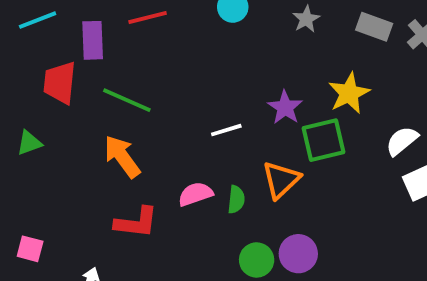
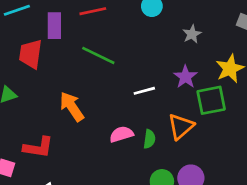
gray star: (306, 19) -> (192, 34), moved
green line: (127, 100) -> (98, 55), moved
red L-shape: (136, 222) -> (38, 147), moved

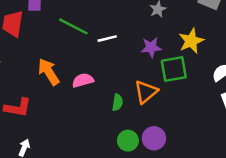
purple star: (185, 77) -> (151, 47), turned 30
white line: (144, 91) -> (107, 39), moved
pink semicircle: (121, 134) -> (83, 80), moved

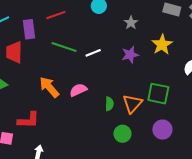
green square: (174, 69) -> (158, 94), moved, turned 30
orange triangle: (146, 92) -> (132, 104), moved
purple circle: (154, 138) -> (162, 130), moved

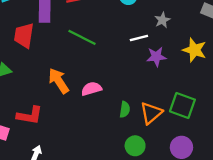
yellow star: (162, 45) -> (194, 50), turned -30
white line: (93, 53) -> (139, 38), moved

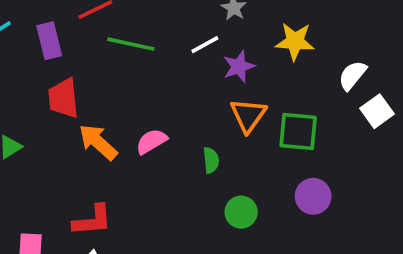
red trapezoid: (24, 35) -> (63, 98), moved
green line: (82, 37) -> (131, 44), moved
orange triangle: (151, 113) -> (248, 115), moved
red L-shape: (30, 115) -> (92, 220), moved

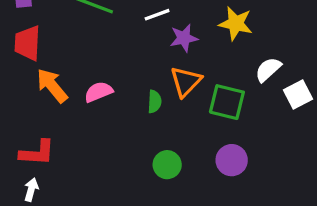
white semicircle: (352, 75) -> (268, 69), moved
green semicircle: (211, 160) -> (155, 102), moved

